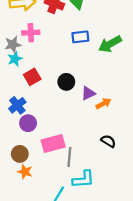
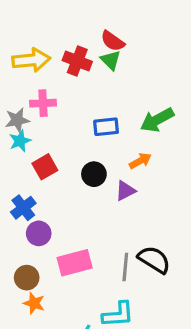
blue rectangle: (80, 37) -> (106, 127), moved
orange arrow: (103, 103) -> (140, 161), moved
black semicircle: (108, 141) -> (154, 260), size x1.5
gray line: (69, 157) -> (125, 267), moved

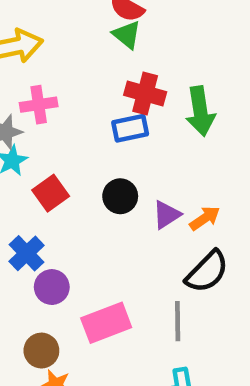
red cross: (77, 61) -> (145, 93), moved
green arrow: (157, 120) -> (200, 111), turned -64
orange arrow: (140, 161) -> (205, 218), moved
black semicircle: (154, 260) -> (207, 272), moved, turned 108

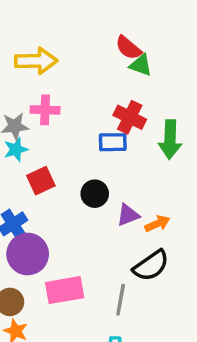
green triangle: (127, 35) -> (141, 65), moved, turned -30
purple circle: (52, 287) -> (28, 254), size x1.5

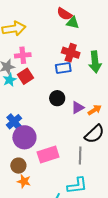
red square: (41, 181) -> (25, 76), moved

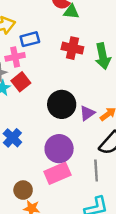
blue rectangle: (63, 68) -> (30, 39), moved
black circle: (57, 98) -> (62, 104), size x1.5
purple circle: (24, 137) -> (59, 149), moved

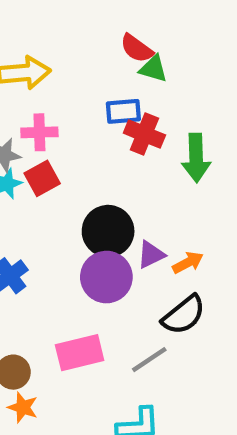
blue rectangle: (30, 39) -> (123, 111), moved
purple circle: (59, 149) -> (106, 277), moved
gray line: (96, 171) -> (149, 360), turned 50

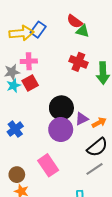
blue rectangle: (123, 111) -> (38, 30), moved, turned -49
pink rectangle: (80, 353) -> (48, 165), turned 70
gray line: (149, 360) -> (95, 169), moved

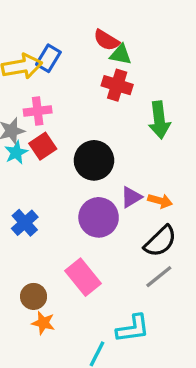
red cross: (78, 62) -> (117, 85), moved
black circle: (61, 108) -> (94, 160), moved
orange arrow: (99, 123) -> (160, 201), turned 48

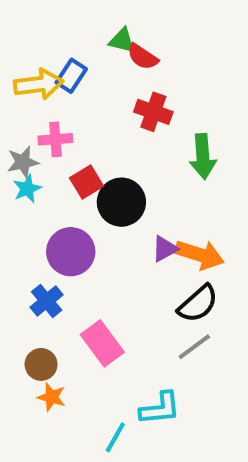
green triangle: (121, 55) -> (122, 41), moved
red square: (43, 146) -> (86, 182), moved
orange arrow: (160, 201) -> (200, 255), size x1.6
purple circle: (99, 217) -> (71, 252), moved
blue cross: (25, 223) -> (47, 301), moved

